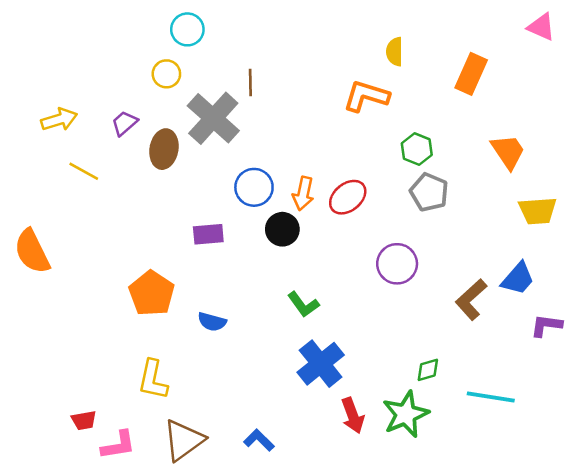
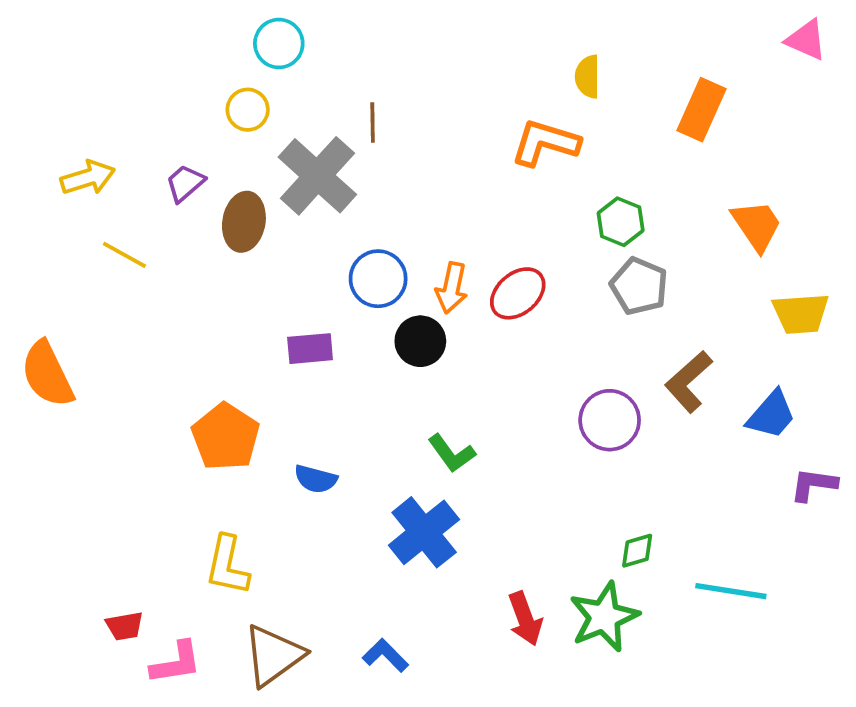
purple circle: (397, 264) -> (610, 420), moved
brown L-shape: (471, 300) -> (689, 382), moved
blue cross: (321, 364) -> (424, 532), moved

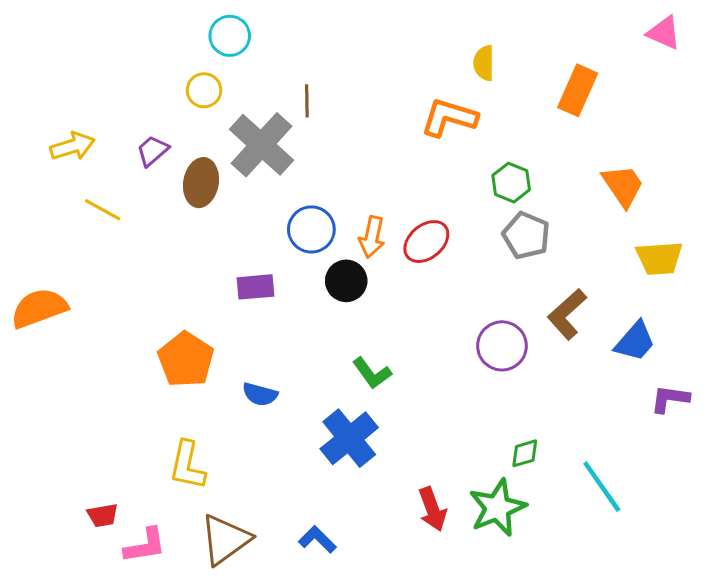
orange semicircle: (47, 374) -> (39, 308), turned 96
cyan line: (731, 591) -> (602, 487), turned 46

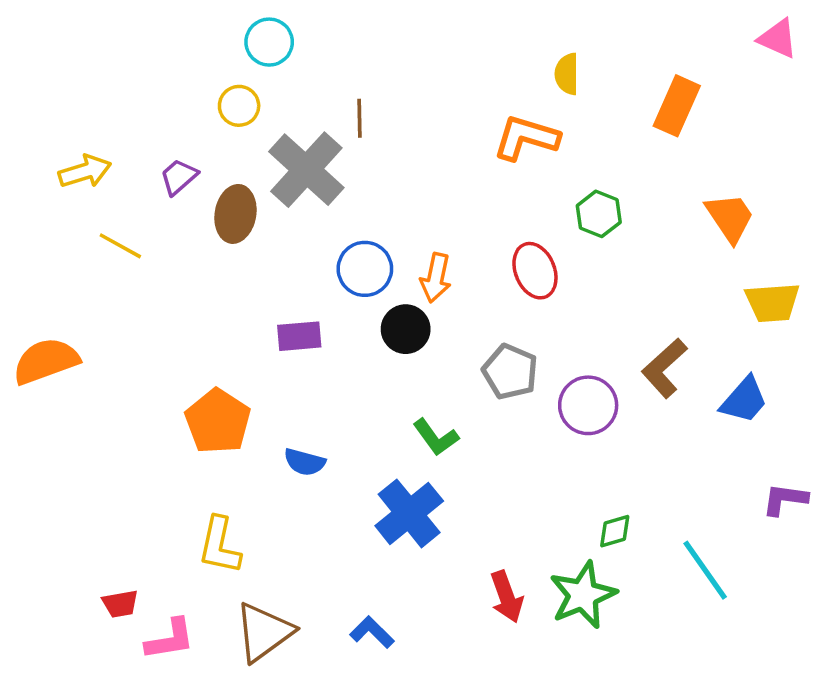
gray pentagon: (526, 235) -> (510, 372), moved
red ellipse: (426, 242) -> (535, 271), moved, turned -72
purple L-shape: (670, 399) -> (785, 499), moved

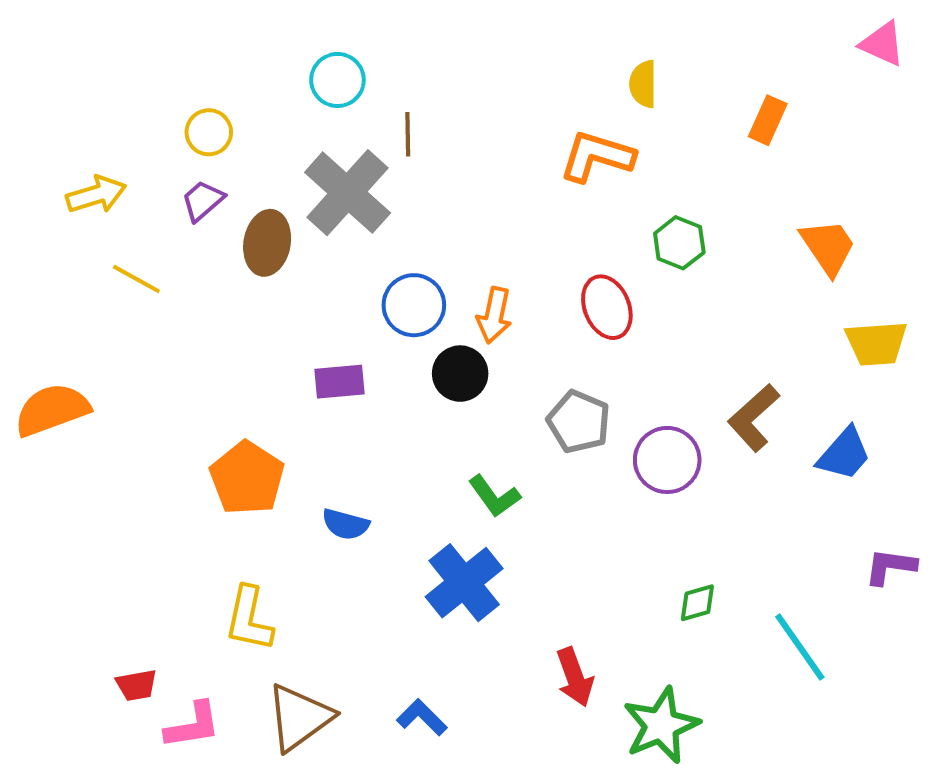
cyan circle: (269, 42) -> (337, 80), moved
yellow circle: (239, 106) -> (209, 132), moved
orange rectangle: (677, 106) -> (768, 120), size x0.7
green star: (583, 595) -> (661, 725), moved

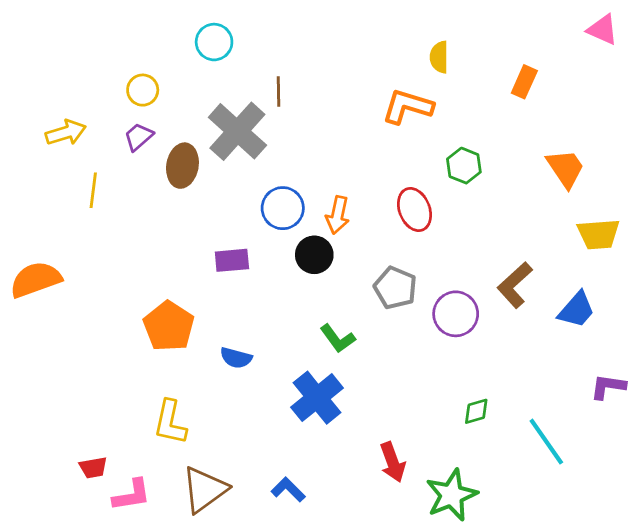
cyan circle: (337, 80) -> (214, 42), moved
yellow line: (136, 279) -> (93, 190), turned 68

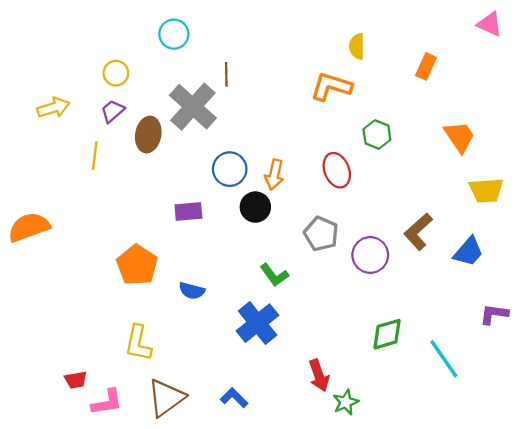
yellow line: (93, 190) -> (95, 156), moved
green diamond: (476, 411) -> (387, 334), size x1.5
green star: (452, 495) -> (346, 402), moved, size x0.6

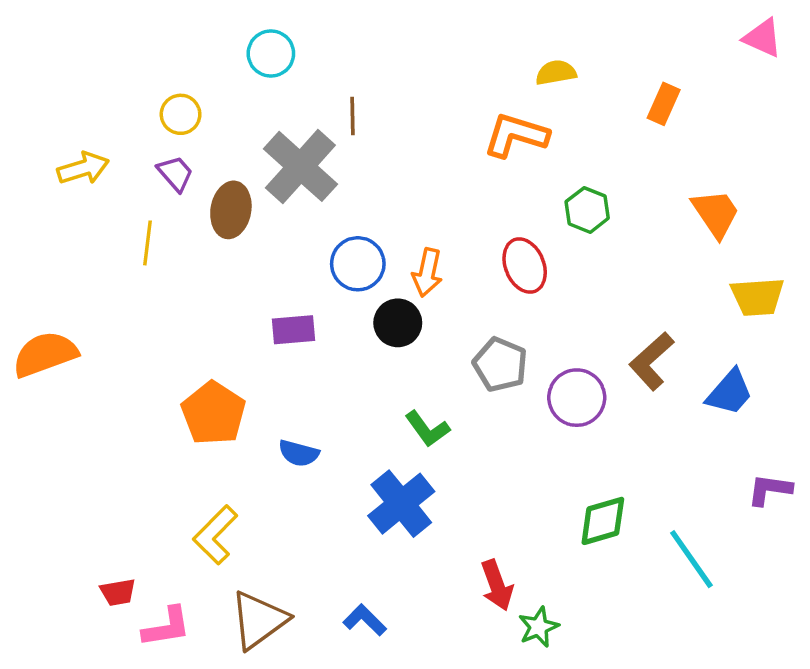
yellow semicircle: (357, 46) -> (556, 73), turned 80
purple trapezoid: (113, 111) -> (175, 173), turned 90
yellow L-shape: (138, 343) -> (215, 535), turned 33

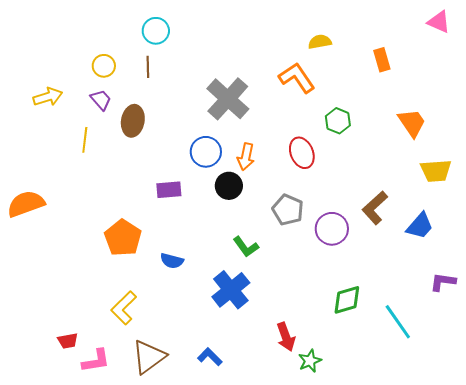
orange rectangle: (664, 104) -> (382, 60), turned -40
brown line: (353, 116) -> (148, 67), moved
orange L-shape: (516, 135) -> (297, 78), turned 39
gray cross: (300, 166) -> (228, 99), moved

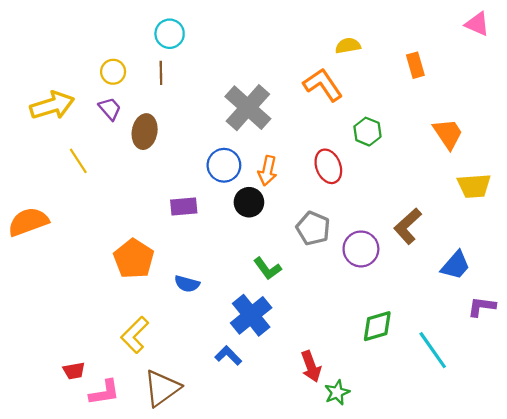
yellow arrow: (48, 97) -> (52, 105), size x1.4
yellow line: (85, 140) -> (78, 161), moved, turned -40
blue trapezoid: (420, 226) -> (456, 265), moved
blue L-shape: (210, 357) -> (228, 356), moved

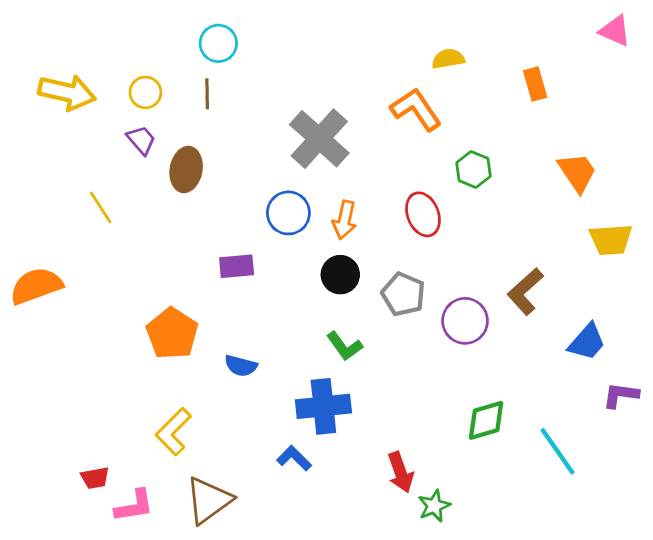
yellow arrow: (52, 105) -> (67, 92), moved, turned 30
black circle: (249, 202) -> (340, 275), moved
blue cross: (251, 315) -> (323, 406), turned 33

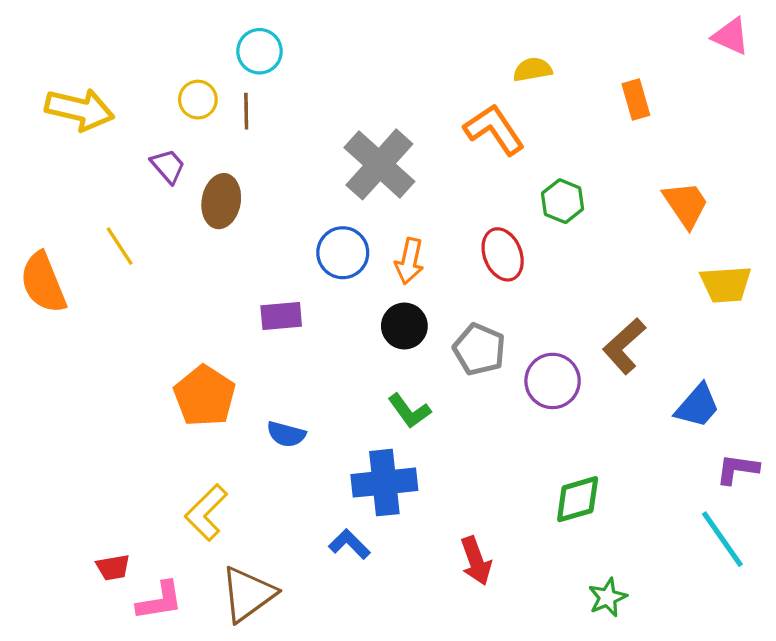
yellow circle: (145, 92) -> (198, 100), moved
orange semicircle: (36, 286) -> (43, 283), moved, turned -92
cyan line: (558, 451) -> (722, 539), moved
green star: (434, 506) -> (608, 597), moved

